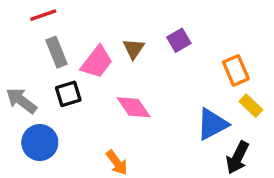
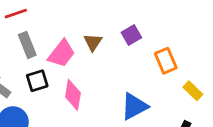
orange rectangle: (236, 70) -> (166, 61), moved
pink diamond: (134, 107) -> (73, 95), moved, turned 44
blue triangle: (212, 124) -> (134, 106), moved

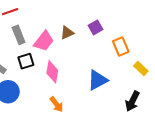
brown triangle: (93, 42) -> (67, 33), turned 32

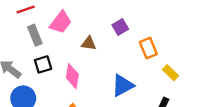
brown triangle: (67, 33) -> (89, 43), moved, turned 32
pink trapezoid: (44, 41) -> (61, 22), moved

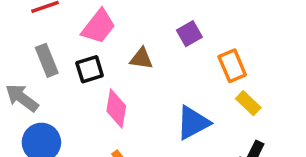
gray rectangle: (35, 35) -> (47, 60), moved
black square: (43, 64) -> (90, 69), moved
yellow rectangle: (171, 73) -> (248, 103), moved

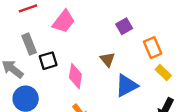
brown triangle: (141, 59) -> (107, 59), moved, turned 42
black square: (90, 69) -> (48, 61), moved

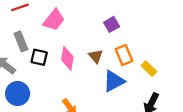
orange rectangle: (153, 48) -> (124, 55), moved
black square: (48, 61) -> (39, 57), turned 30
pink diamond: (75, 76) -> (67, 58), moved

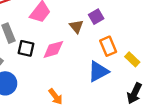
brown triangle: (96, 56) -> (76, 26), moved
pink diamond: (67, 58) -> (53, 49), turned 65

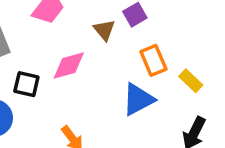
black square: (26, 48) -> (26, 84), moved

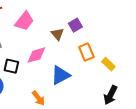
blue triangle: (138, 99) -> (60, 75), moved

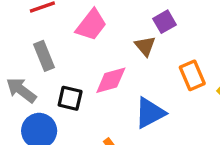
purple square: (75, 25) -> (165, 22), moved

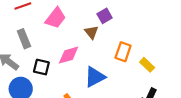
orange rectangle: (192, 75) -> (123, 52), turned 42

